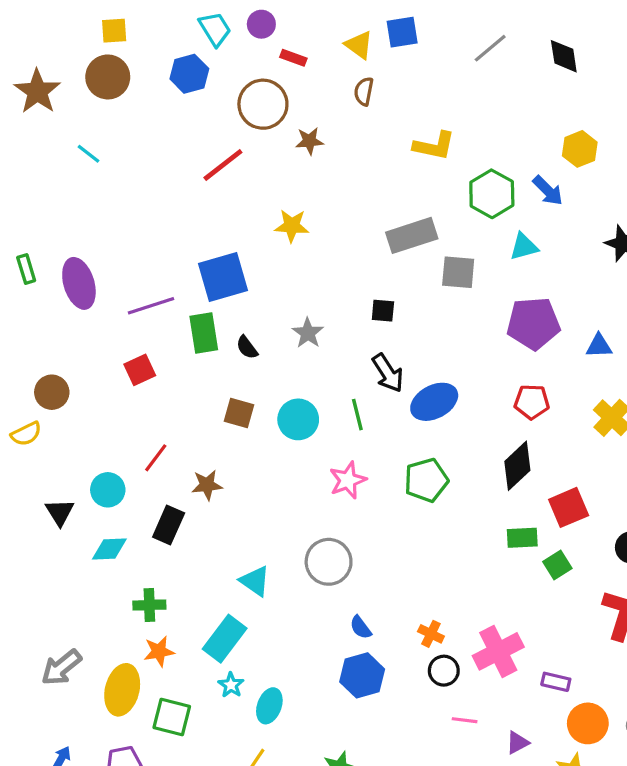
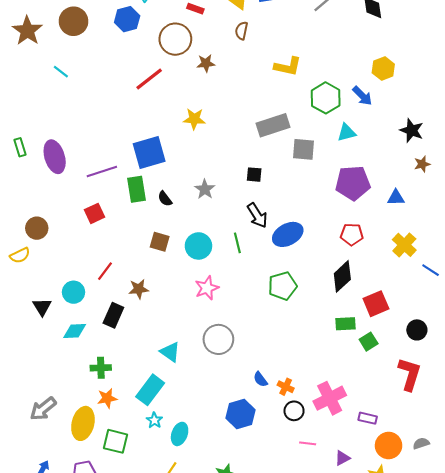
pink star: (348, 480) -> (207, 288), moved
blue semicircle: (361, 627) -> (260, 379), moved

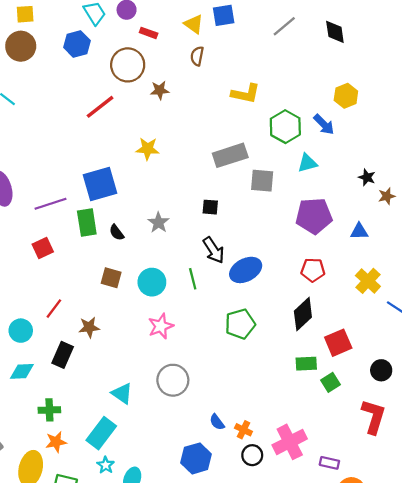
black star: (412, 130) -> (367, 177), moved, size x0.7

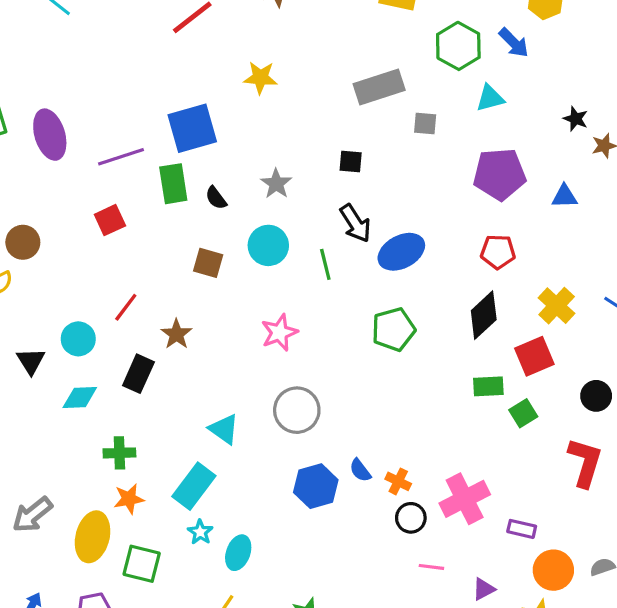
gray square: (262, 181) -> (425, 123), size x0.7
yellow cross: (368, 281) -> (557, 306), moved
cyan circle: (152, 282) -> (268, 245), moved
brown star: (89, 327) -> (176, 334), turned -30
blue hexagon: (196, 458) -> (316, 486), moved

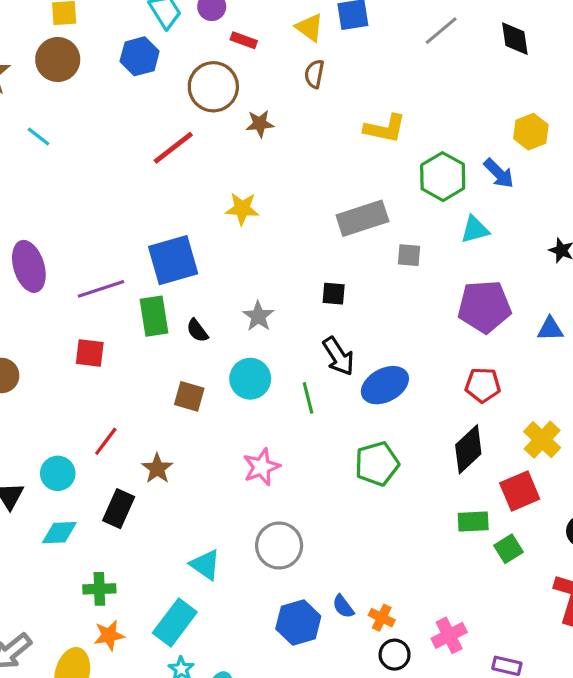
red square: (110, 220) -> (90, 353), turned 32
pink cross: (465, 499) -> (449, 635), size x0.7

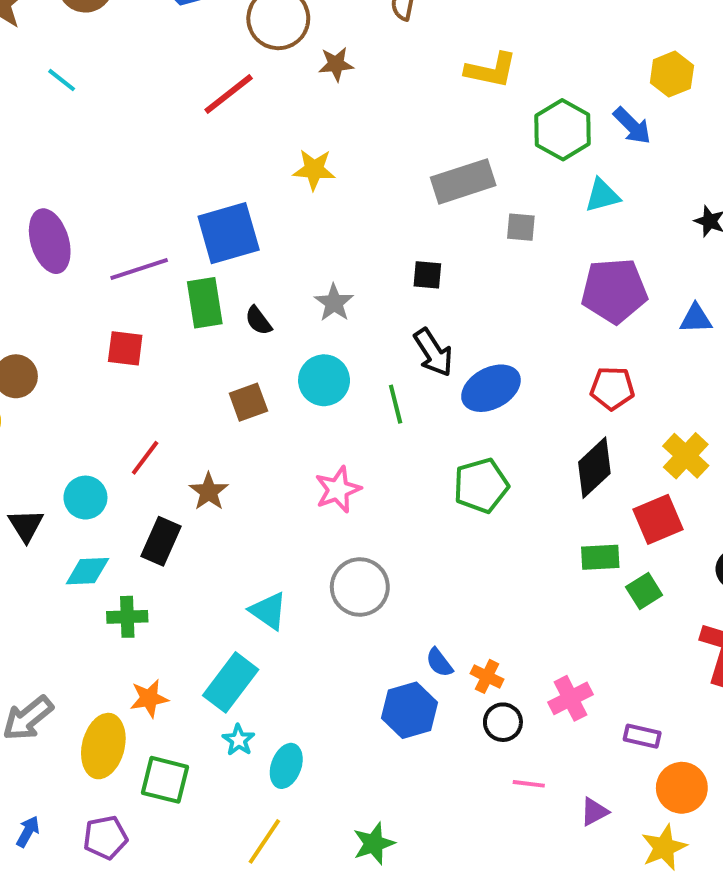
brown square: (189, 396) -> (248, 402), turned -36
green cross: (99, 589) -> (127, 617), moved
blue hexagon: (298, 623) -> (409, 710), moved

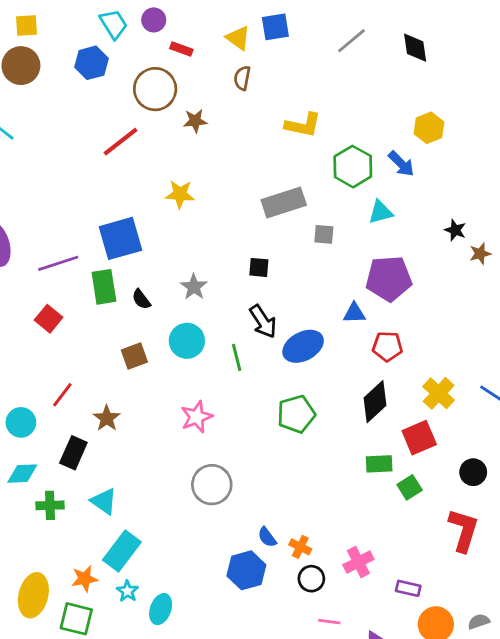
blue triangle: (696, 319) -> (354, 313), moved
red square: (125, 348) -> (49, 319), turned 32
cyan triangle: (268, 611) -> (104, 501), moved
orange star: (149, 698) -> (85, 579), moved

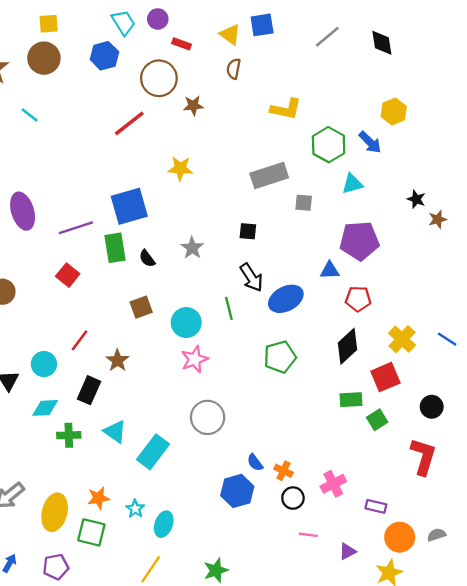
cyan circle: (187, 341) -> (186, 323), moved
cyan rectangle: (122, 551) -> (153, 452), moved

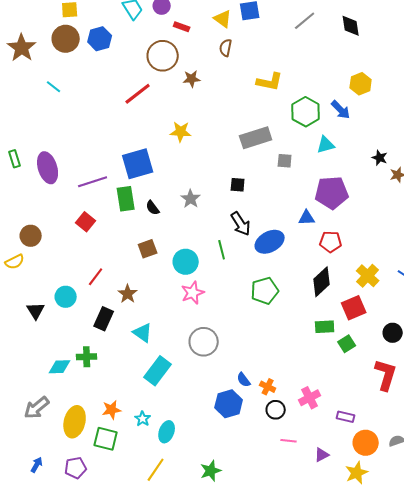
blue hexagon: (104, 56) -> (100, 39), moved
cyan diamond: (45, 408) -> (60, 367), moved
cyan triangle: (115, 432) -> (143, 333), moved

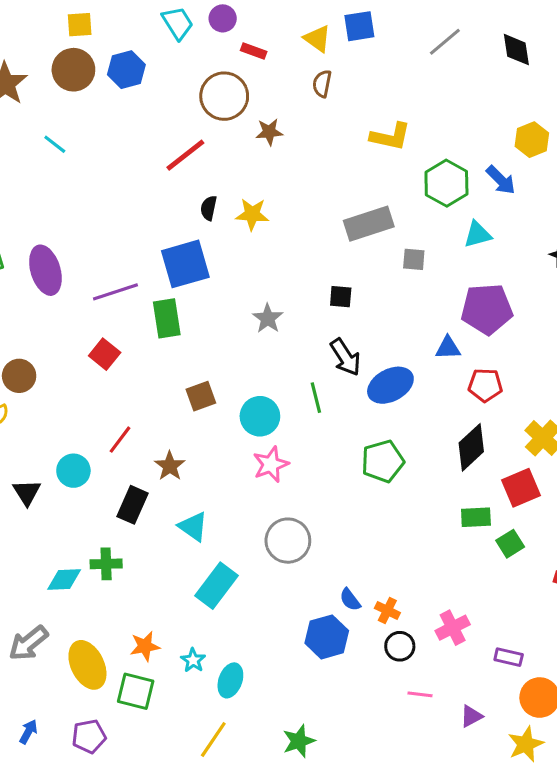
black semicircle: (153, 208) -> (209, 208), moved, turned 49
yellow ellipse: (75, 422) -> (87, 665), turned -40

